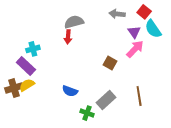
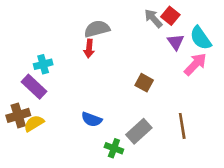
red square: (144, 12) -> (170, 16), moved
gray arrow: (117, 14) -> (153, 18), turned 42
pink arrow: (135, 49) -> (195, 64), moved
yellow semicircle: (27, 85) -> (34, 123), moved

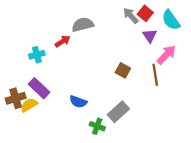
cyan semicircle: (201, 38) -> (171, 20), moved
red arrow: (89, 49) -> (63, 41), moved, turned -128
purple rectangle: (34, 87) -> (39, 88), moved
brown line: (182, 126) -> (155, 75), moved

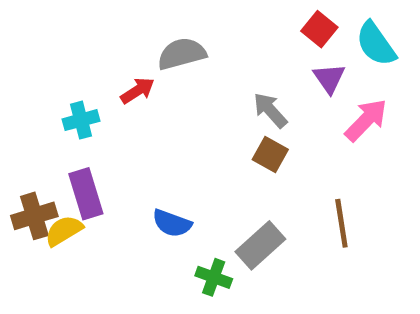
gray arrow: (131, 16) -> (270, 110), moved
brown line: (155, 75) -> (341, 223), moved
purple rectangle: (39, 88) -> (86, 194), turned 30

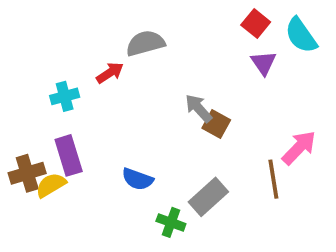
gray arrow: (270, 110) -> (199, 108), moved
pink arrow: (366, 120) -> (299, 148), moved

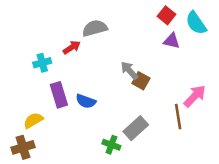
purple triangle: (264, 63) -> (172, 41), turned -42
purple rectangle: (69, 155) -> (59, 95), moved
brown cross: (27, 173) -> (23, 147), moved
blue semicircle: (137, 179) -> (86, 101), moved

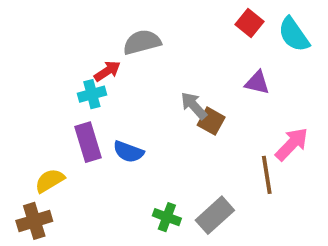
purple triangle: (172, 41) -> (257, 83), moved
cyan cross: (42, 63) -> (92, 94), moved
gray rectangle: (136, 128) -> (215, 215), moved

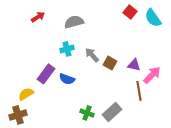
red arrow: (107, 71) -> (38, 17), moved
purple triangle: (257, 83) -> (134, 65), moved
cyan cross: (92, 94) -> (67, 49), moved
gray arrow: (194, 106) -> (92, 55), moved
purple rectangle: (88, 142) -> (46, 74), turned 54

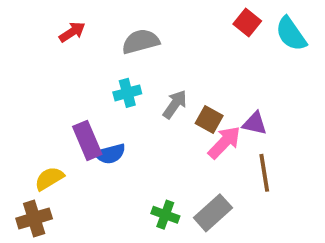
gray arrow: (92, 55) -> (175, 104), turned 77
purple rectangle: (46, 74) -> (87, 140), turned -60
pink arrow: (152, 75) -> (224, 142), moved
blue semicircle: (67, 79) -> (110, 154), moved, turned -35

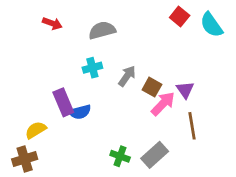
red arrow: (72, 32) -> (52, 23), turned 54
purple triangle: (255, 123) -> (185, 90), turned 42

